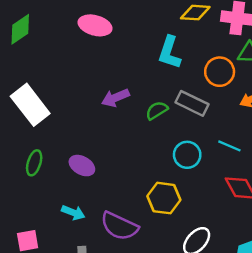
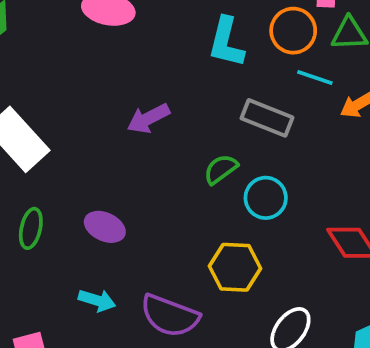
orange circle: (220, 72) -> (293, 31), moved
green semicircle: (157, 110) -> (221, 169), moved
cyan line: (229, 146) -> (315, 78), moved

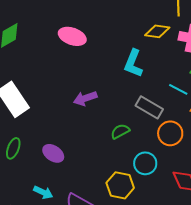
orange circle: (293, 31) -> (170, 133), moved
cyan circle: (266, 198) -> (145, 163), moved

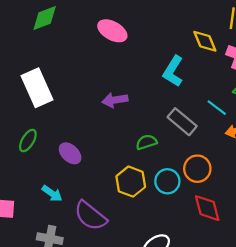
yellow diamond: (157, 31) -> (205, 41), turned 50
orange circle: (170, 133) -> (197, 169), moved
yellow hexagon: (120, 185) -> (131, 182), moved

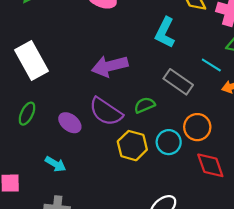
purple arrow: (115, 100) -> (110, 66), size x1.4
purple semicircle: (90, 216) -> (106, 112), moved

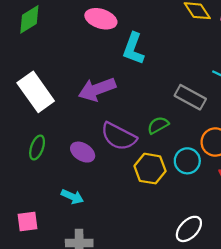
cyan L-shape: (165, 33) -> (133, 49), moved
purple arrow: (110, 66) -> (97, 89), moved

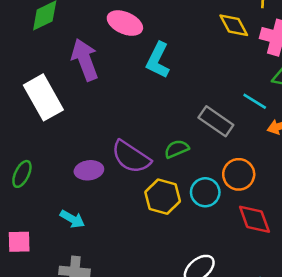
purple arrow: (97, 89) -> (85, 60), moved, turned 84
green ellipse: (37, 147) -> (22, 174), moved
purple ellipse: (83, 152) -> (89, 170), turned -45

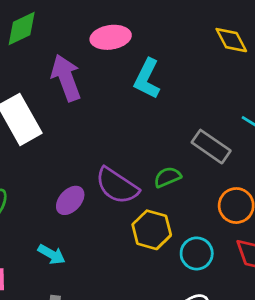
pink ellipse: (125, 23) -> (111, 37), turned -32
purple ellipse: (89, 170) -> (70, 200), turned -40
cyan circle: (205, 192) -> (197, 253), moved

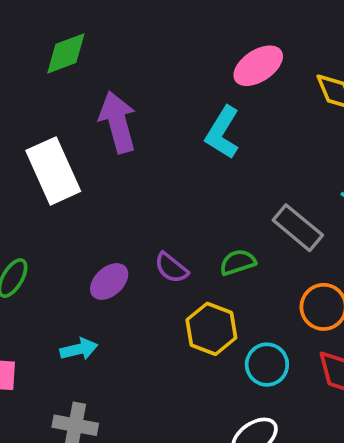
pink ellipse: (111, 37) -> (258, 66), moved, turned -30
purple semicircle: (117, 186) -> (171, 268), size x0.6
cyan arrow: (52, 254) -> (79, 349), turned -48

